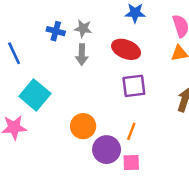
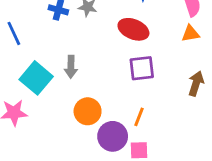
gray arrow: (82, 55) -> (71, 67), moved

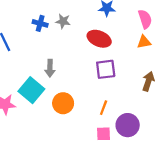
cyan square: (36, 78) -> (31, 90), moved
purple circle: (113, 136) -> (128, 125), moved

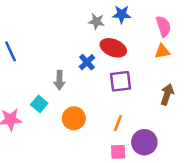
gray star: (63, 21) -> (97, 22), moved
blue cross: (40, 23) -> (87, 62), moved, turned 32
cyan square: (31, 90) -> (39, 104), size x0.6

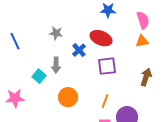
gray star: (97, 22) -> (56, 33), moved
cyan square: (39, 104) -> (39, 76), moved

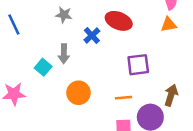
purple square: (107, 66) -> (138, 65), moved
brown arrow: (146, 77) -> (171, 95), moved
orange line: (105, 101) -> (124, 98), turned 64

